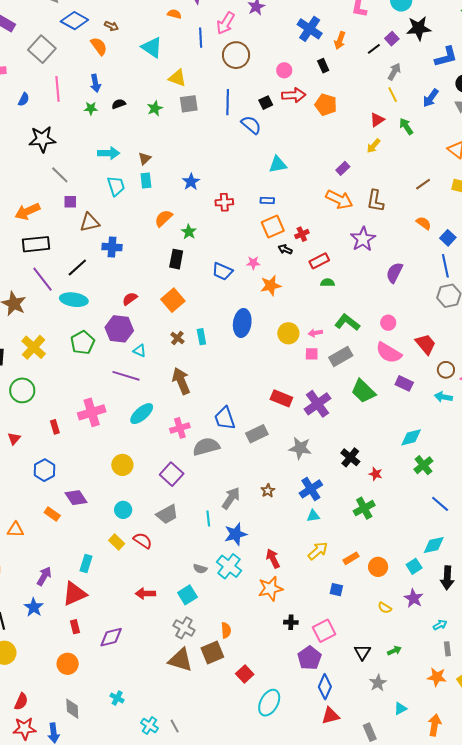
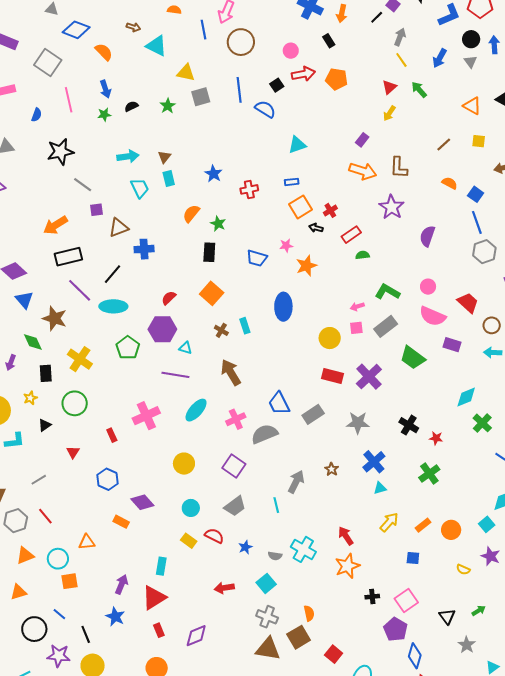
brown arrow: (112, 26) -> (133, 27), moved
yellow circle: (288, 333) -> (330, 338), moved
blue star: (236, 534) -> (245, 547), moved, size x0.6

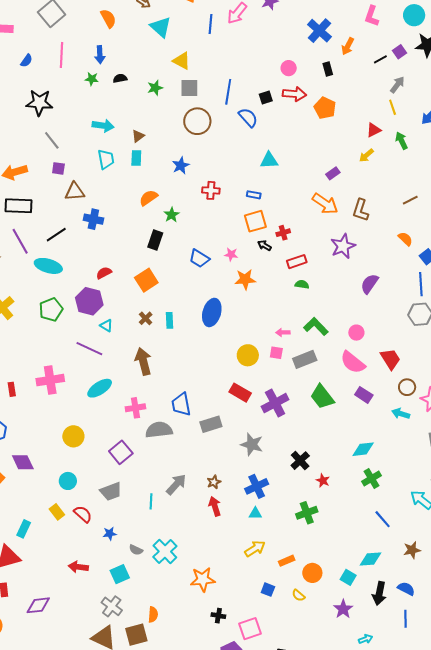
brown circle: (241, 42) -> (197, 121), moved
cyan square: (487, 524) -> (348, 577), turned -35
red arrow: (346, 536) -> (215, 506), moved
yellow semicircle: (463, 569) -> (298, 595), moved

